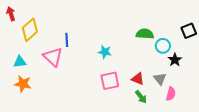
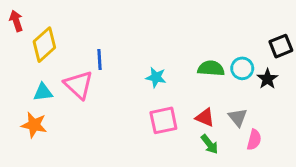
green semicircle: (145, 34) -> (211, 68), moved
black star: (175, 60) -> (267, 79), moved
cyan triangle: (20, 62) -> (43, 92), moved

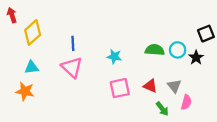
pink triangle: (79, 85) -> (72, 67), moved
green arrow: (209, 144) -> (162, 109), moved

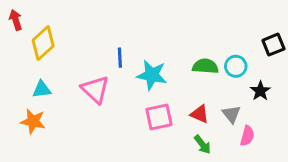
blue line: (73, 43) -> (120, 58), moved
cyan star: (114, 56) -> (152, 75), size x1.5
black star: (196, 58) -> (260, 91), moved
green arrow: (162, 109) -> (202, 144), moved

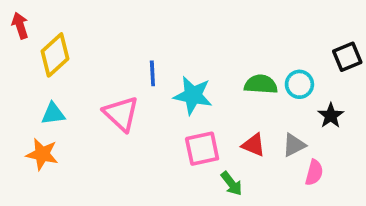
gray triangle: (231, 114) -> (294, 145), turned 42
green arrow: (202, 144) -> (231, 184), moved

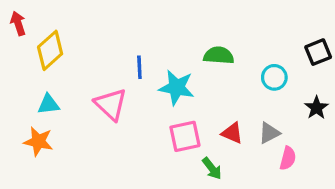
green semicircle: (261, 84) -> (219, 55), moved
black star: (331, 116) -> (316, 108), moved

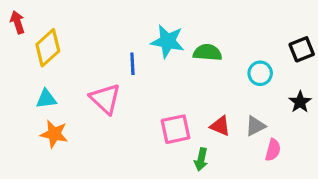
cyan star: (177, 87) -> (168, 41), moved
orange star: (38, 141) -> (54, 134), moved
green arrow: (212, 168) -> (201, 159), turned 50

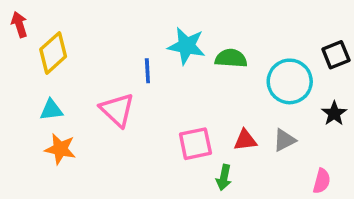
cyan circle: (260, 73) -> (290, 81), size x1.6
red triangle: (220, 126) -> (245, 140), turned -30
pink semicircle: (273, 150) -> (322, 181), moved

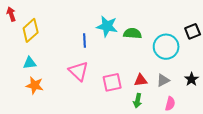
pink triangle: (117, 110) -> (78, 71), moved
black star: (334, 113) -> (192, 79), moved
green arrow: (224, 177) -> (138, 101), moved
pink semicircle: (322, 181) -> (170, 104), moved

